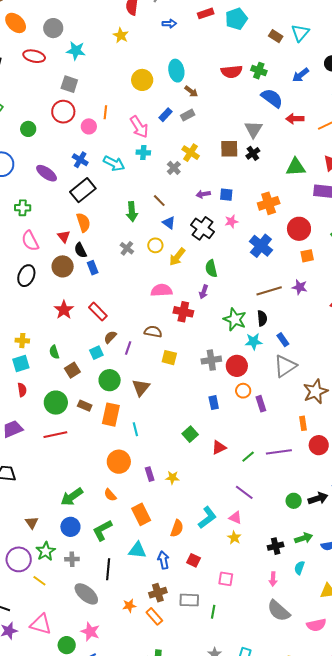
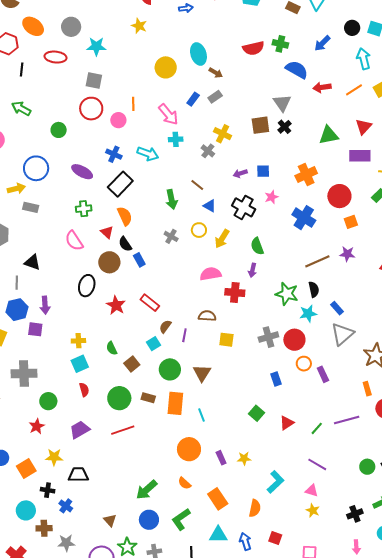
green cross: (23, 208) -> (84, 209), moved
black ellipse: (26, 276) -> (87, 286), moved
cyan L-shape: (207, 518) -> (275, 482), moved

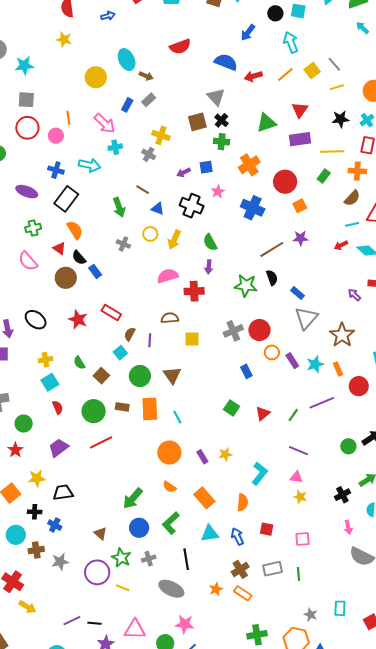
green cross: (280, 44) -> (222, 142), moved
black ellipse: (87, 286) -> (36, 320), moved, turned -60
cyan star: (308, 314) -> (315, 364), moved

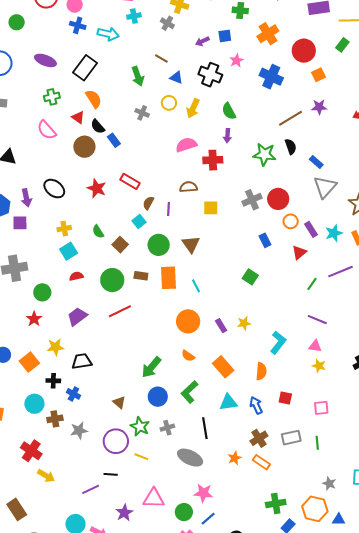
blue cross: (56, 170) -> (78, 25), moved
red semicircle: (58, 407) -> (76, 276), turned -80
red triangle: (263, 413) -> (299, 252), moved
black line: (95, 623) -> (111, 474), moved

